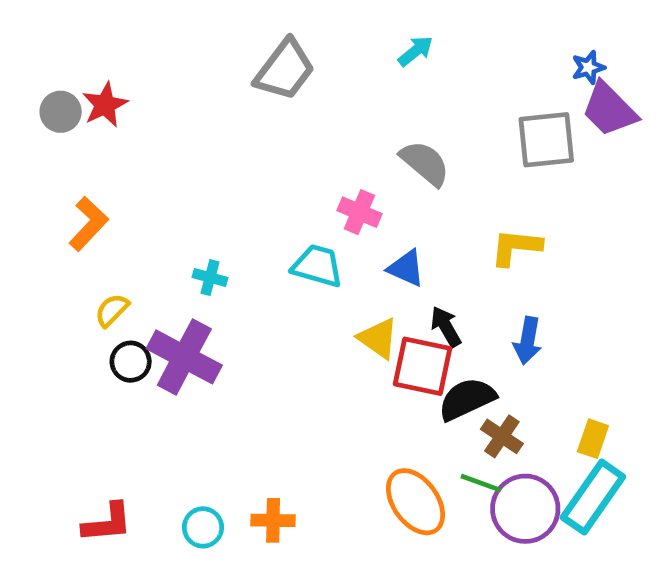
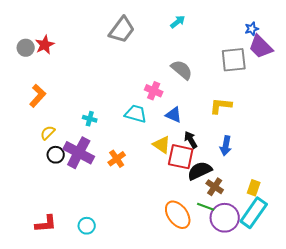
orange cross: (273, 520) -> (117, 159), moved, turned -36

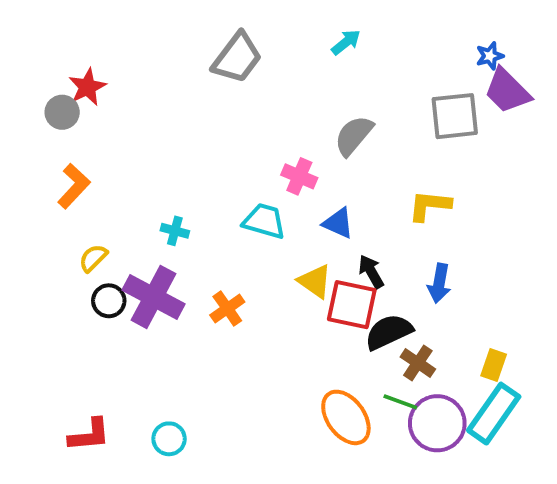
gray circle: (26, 48) -> (62, 112), moved
gray semicircle: (182, 70) -> (354, 136), turned -90

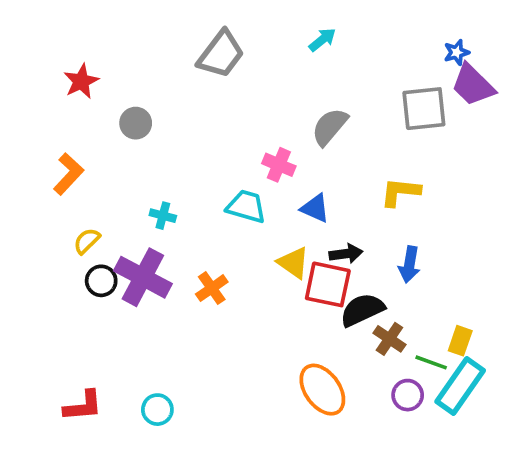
gray circle: (62, 112) -> (136, 123), moved
black arrow: (371, 272) -> (346, 254), turned 112
green line: (400, 402) -> (431, 362), moved
purple circle: (437, 423) -> (408, 395), size x0.6

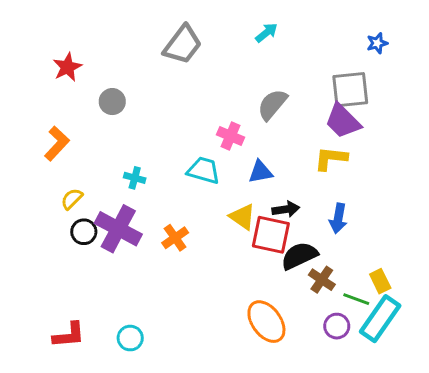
purple trapezoid: (473, 85) -> (343, 121), moved
blue triangle: (315, 208) -> (260, 172), turned -35
yellow rectangle: (460, 341) -> (380, 281), turned -45

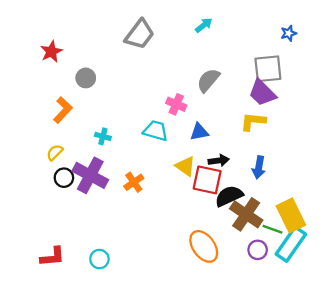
orange L-shape: (57, 143) -> (63, 110), moved
brown cross: (322, 280) -> (246, 214), size x1.6
yellow rectangle: (380, 281) -> (291, 215), size x1.8

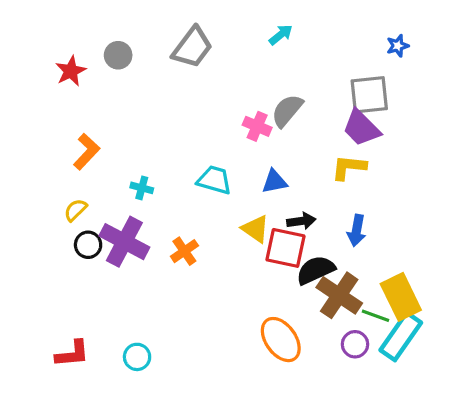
gray circle: (86, 78) -> (118, 55), moved
pink cross: (176, 104) -> (257, 126), moved

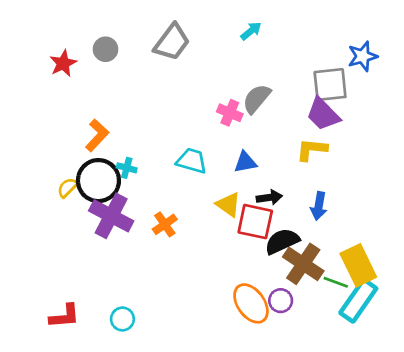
blue star: (398, 46) -> (363, 56), moved, size x1.5
orange L-shape: (87, 152) -> (97, 135), moved
black circle: (88, 245) -> (98, 181), moved, size x1.8
purple circle: (355, 344) -> (281, 301), moved

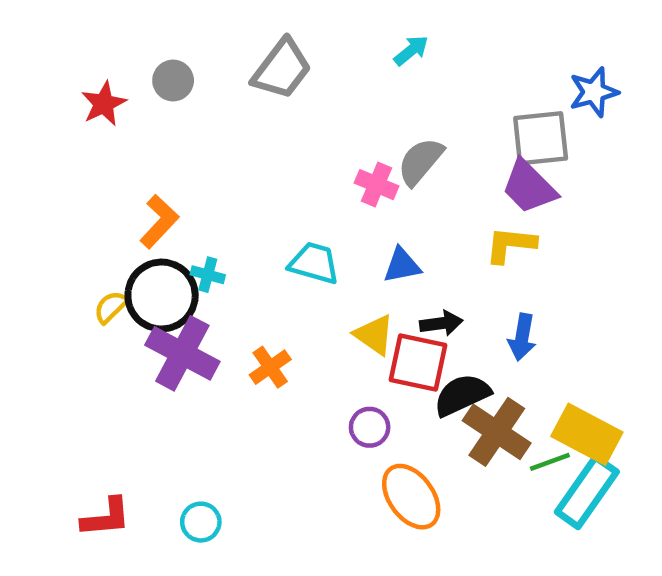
yellow rectangle: (358, 265) -> (587, 434), turned -36
green line: (336, 282) -> (550, 462), turned -40
purple circle: (281, 301) -> (370, 427), moved

